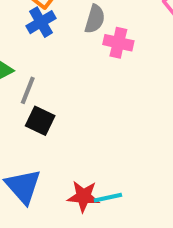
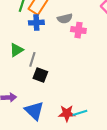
gray semicircle: (95, 19) -> (65, 19), turned 64
blue cross: (41, 22) -> (36, 23), turned 32

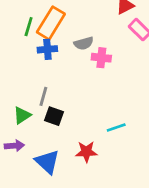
green triangle: (17, 50) -> (22, 115), moved
red star: (67, 113) -> (86, 152), moved
cyan line: (80, 113) -> (116, 127), moved

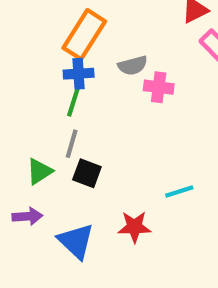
green line: (29, 27) -> (73, 102), moved

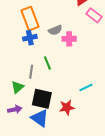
orange rectangle: (84, 35) -> (30, 19), turned -45
green line: (73, 102) -> (47, 63), moved, turned -32
black square: (87, 173) -> (42, 99), moved, size x1.5

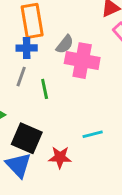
gray semicircle: (55, 30) -> (65, 44), turned -40
pink cross: (69, 39) -> (82, 61), size x1.6
gray line: (31, 72) -> (21, 77), moved

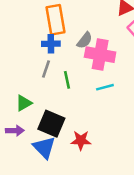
cyan line: (93, 134) -> (105, 87), moved

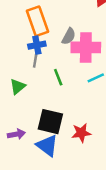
gray line: (46, 69) -> (35, 59), moved
green triangle: (24, 103) -> (18, 87), moved

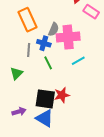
blue cross: (37, 45) -> (44, 43), moved, turned 32
red star: (81, 133) -> (62, 95), moved

